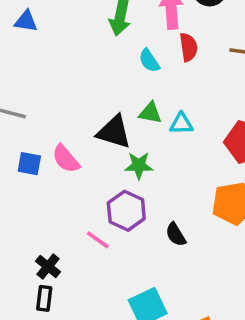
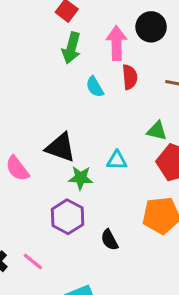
green triangle: (150, 113) -> (157, 131), moved
cyan triangle: (181, 124) -> (117, 160), moved
pink line: (98, 240) -> (33, 261), moved

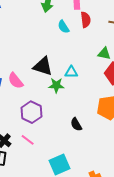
cyan triangle: (117, 160) -> (71, 72), moved
purple hexagon: (68, 217) -> (31, 112), moved

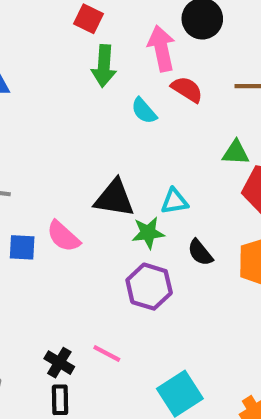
red semicircle: (86, 20) -> (187, 89), turned -42
purple hexagon: (31, 112) -> (149, 287), moved
black semicircle: (76, 124) -> (200, 253), moved

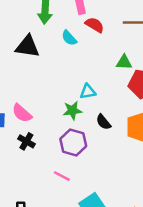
black triangle: (114, 198) -> (27, 46), moved
pink line: (107, 353) -> (62, 176), moved
black cross: (59, 363) -> (26, 141), moved

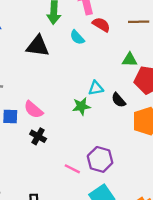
black semicircle: (103, 122) -> (119, 100), moved
purple hexagon: (73, 143) -> (100, 159), moved

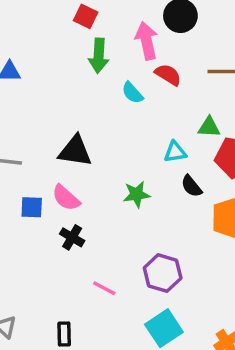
black triangle: (38, 46) -> (75, 151), moved
cyan triangle: (96, 88) -> (175, 152), moved
pink line: (72, 169) -> (104, 288), moved

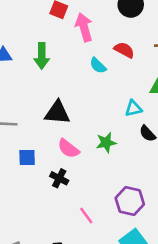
pink arrow: (147, 41) -> (84, 27), moved
green arrow: (99, 56) -> (42, 56), moved
pink semicircle: (66, 198) -> (68, 149), moved
pink line: (104, 288) -> (86, 215), turned 30

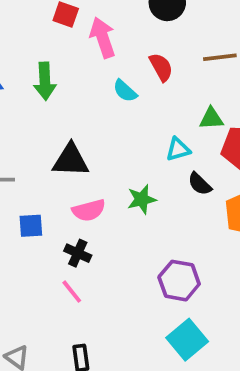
red semicircle: (124, 50) -> (161, 67), turned 36
pink semicircle: (68, 149) -> (89, 210), turned -50
pink line: (86, 215) -> (72, 292), moved

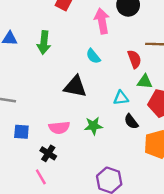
pink arrow: (103, 38) -> (102, 21), moved
red semicircle: (161, 67) -> (134, 59), moved
black triangle: (71, 160) -> (75, 87), moved

